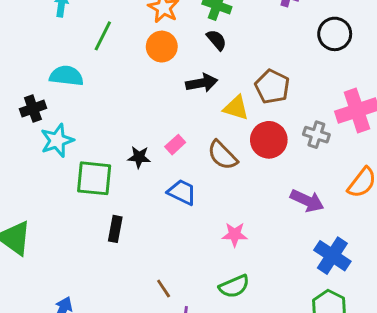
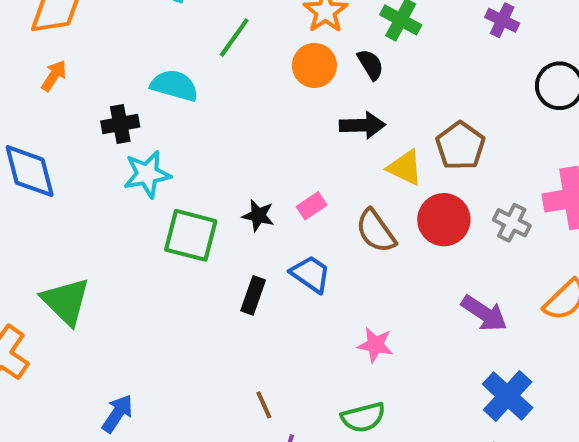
black semicircle: (217, 40) -> (370, 64), moved
black rectangle: (115, 229) -> (253, 295), moved

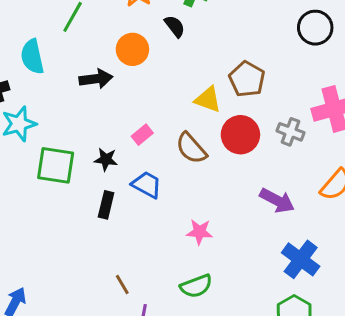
orange circle: (314, 65) -> (132, 49), moved
cyan semicircle: (174, 86) -> (32, 57), turned -112
black arrow: (362, 125) -> (96, 79), moved
black star: (258, 216) -> (106, 160), moved

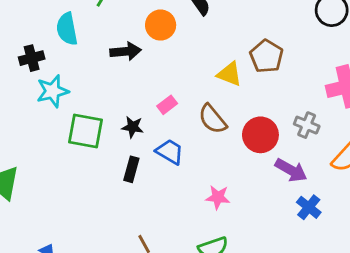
gray cross: (291, 132) -> (307, 125), moved
red circle: (240, 135) -> (260, 135), moved
blue cross: (301, 259) -> (309, 207), moved, size x0.7

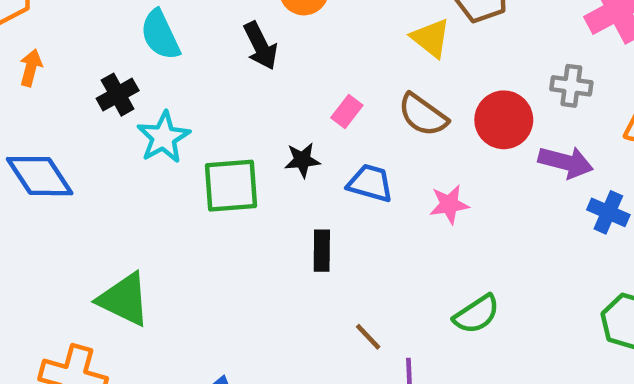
black arrow: (126, 51) -> (260, 46), turned 84
yellow triangle: (229, 74) -> (431, 38), turned 32
black rectangle: (131, 169) -> (322, 251), moved
pink star: (218, 197) -> (449, 204), moved

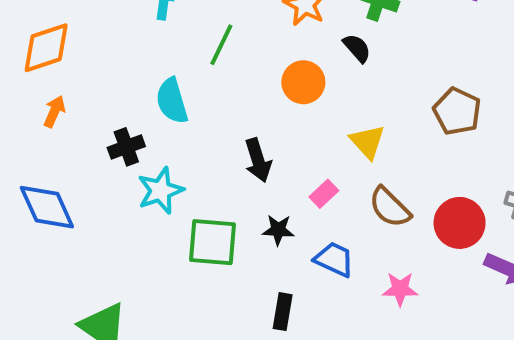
yellow triangle: (431, 38) -> (367, 142), moved
black arrow: (260, 46) -> (258, 160), moved

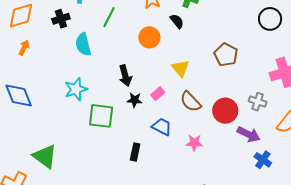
black cross: (126, 147) -> (61, 19), moved
black star: (278, 230) -> (135, 100), moved

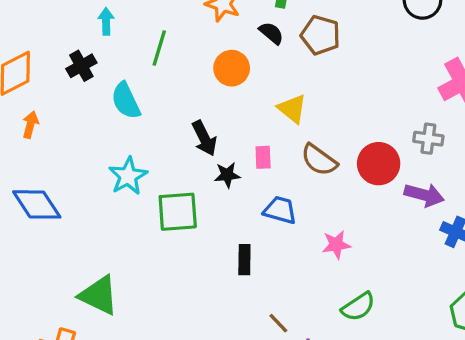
brown pentagon: (226, 55) -> (320, 35), moved
pink rectangle: (158, 94) -> (263, 157), turned -40
pink star: (194, 143) -> (336, 245), moved

